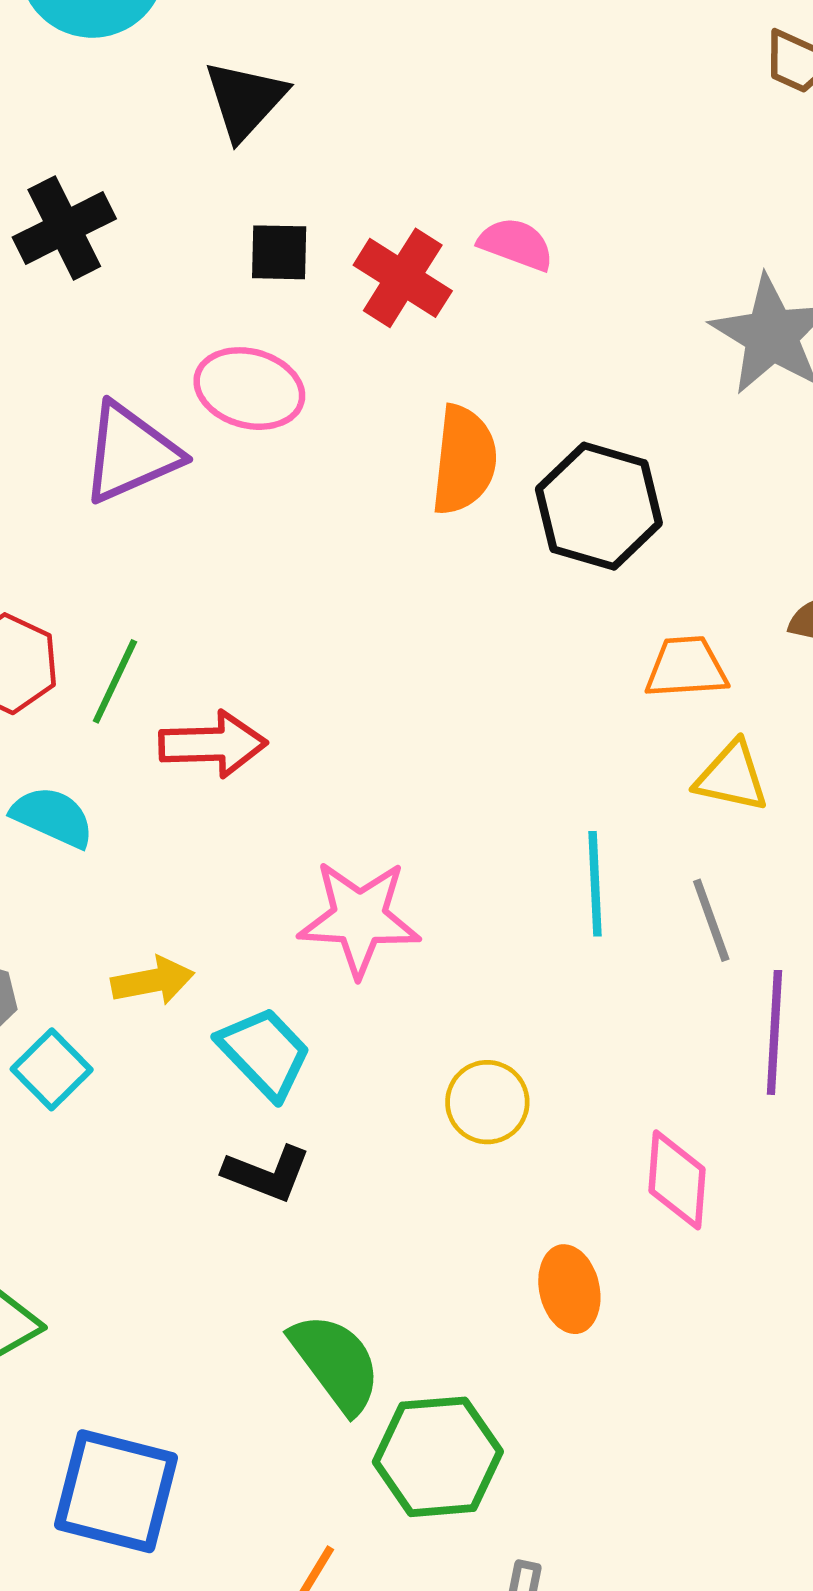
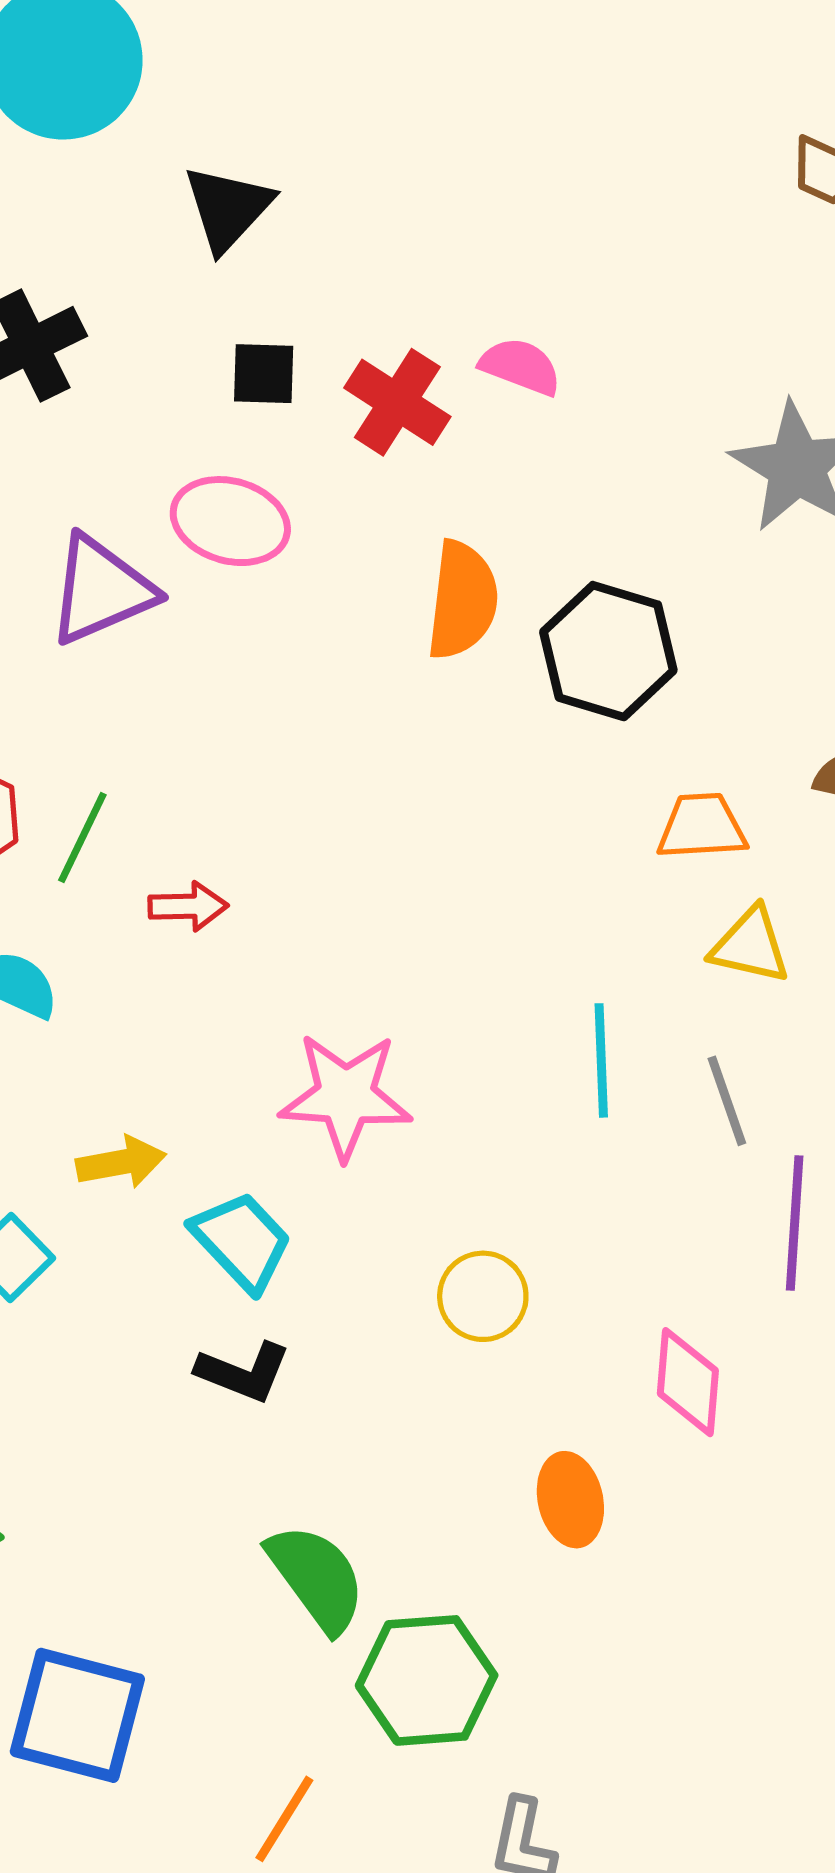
red arrow: (213, 744) -> (188, 906), size x0.7

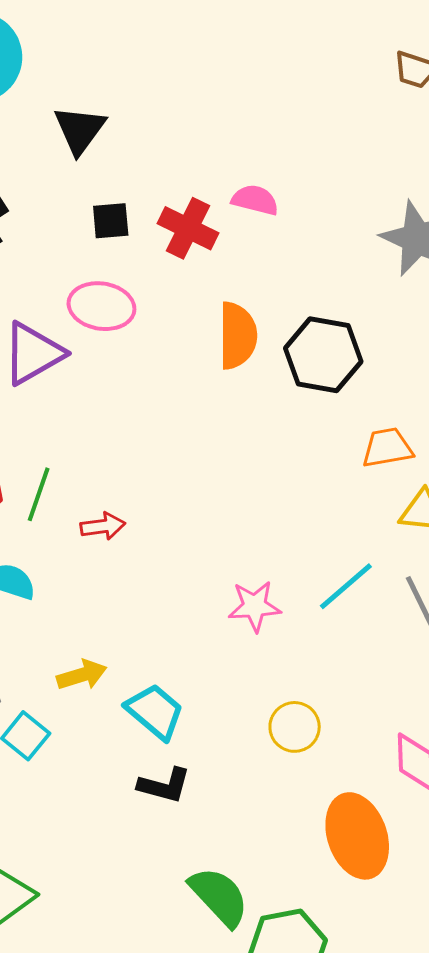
cyan line: (601, 1060) -> (346, 586), turned 58
pink star: (346, 1096) -> (255, 606), moved, size x0.7
orange ellipse: (570, 1500) -> (357, 836), size x1.6

